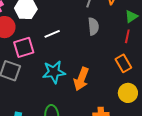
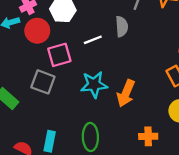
gray semicircle: (93, 26) -> (122, 27), moved

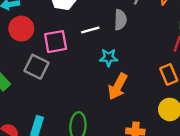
red circle: (37, 31) -> (21, 29), moved
cyan star: (94, 85) -> (109, 58), moved, size x0.7

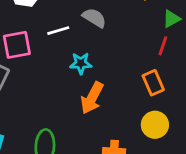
gray semicircle: (120, 20) -> (94, 18), turned -60

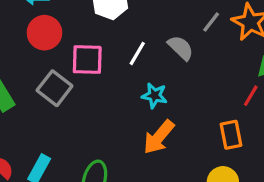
white line: (58, 31) -> (137, 53), turned -55

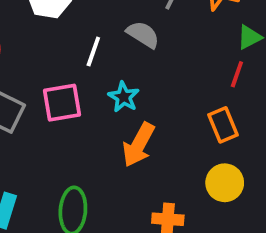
pink square: (87, 60) -> (62, 103), moved
cyan star: (154, 96) -> (124, 97), turned 30

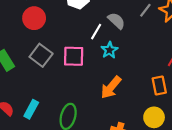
gray semicircle: (143, 35) -> (116, 21), moved
cyan star: (124, 97) -> (109, 50), moved

